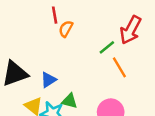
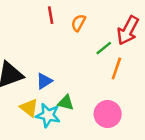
orange semicircle: (66, 29) -> (78, 23), moved
orange line: (119, 67) -> (116, 68), turned 50

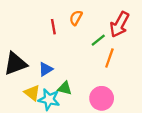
red line: (51, 15) -> (53, 27), moved

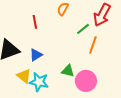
red line: (53, 27) -> (35, 22), moved
green triangle: (65, 88) -> (68, 71), moved

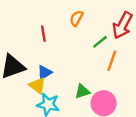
green triangle: (68, 71) -> (82, 91), turned -32
yellow triangle: (24, 76) -> (37, 86), moved

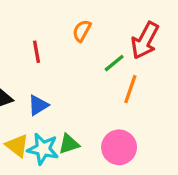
yellow triangle: (37, 86) -> (17, 146), moved
green triangle: (82, 91) -> (69, 144), moved

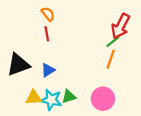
orange semicircle: (82, 31) -> (48, 14), moved, turned 112
green line: (114, 63) -> (113, 42), moved
yellow triangle: (17, 146) -> (34, 98), turned -42

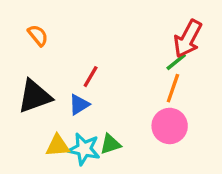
orange semicircle: (48, 14) -> (38, 35), moved
red line: (47, 34) -> (91, 77), moved, turned 40
pink circle: (103, 99) -> (170, 126), moved

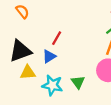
green triangle: (110, 144) -> (78, 82), moved, turned -48
yellow triangle: (58, 146) -> (28, 72), moved

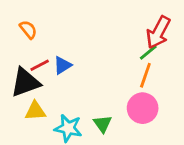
red line: (57, 38) -> (40, 65), moved, turned 32
blue triangle: (49, 56) -> (63, 65), moved

